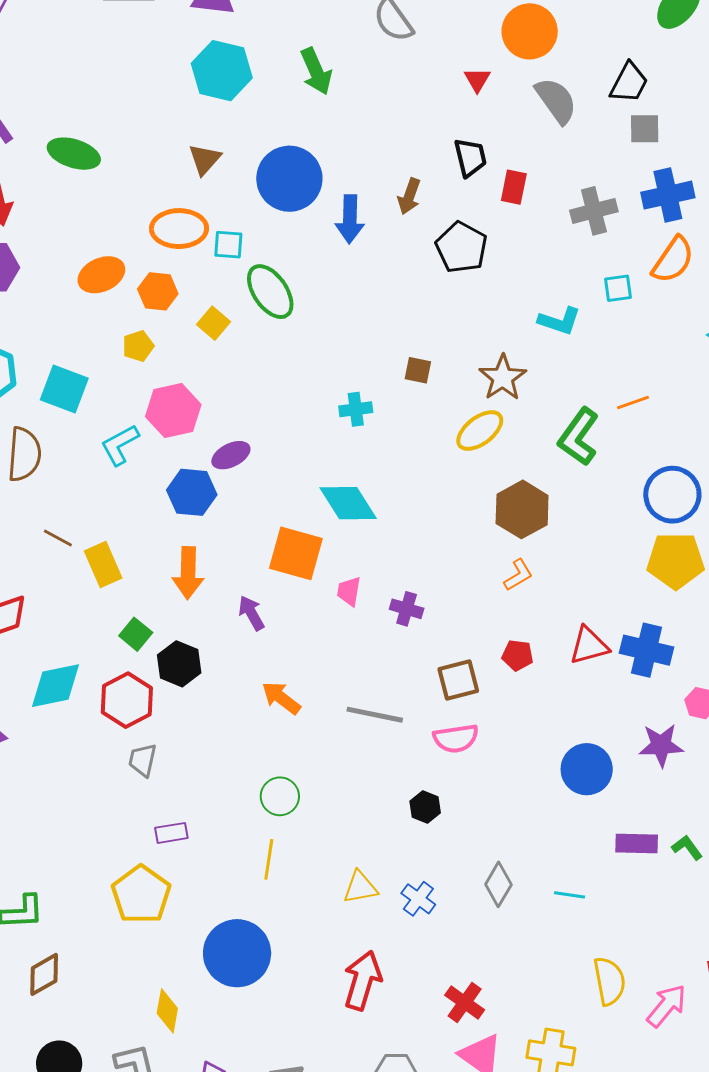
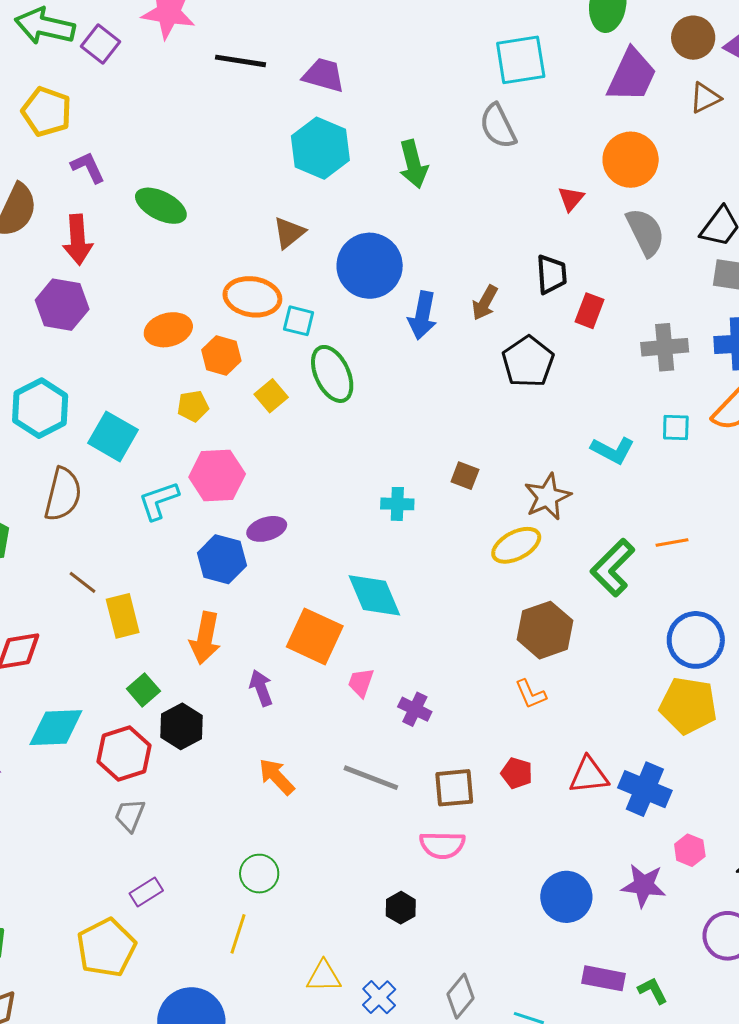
orange L-shape: (518, 575) -> (531, 694), turned 88
gray line: (375, 715) -> (371, 778), moved
purple rectangle: (171, 833) -> (146, 892), turned -32

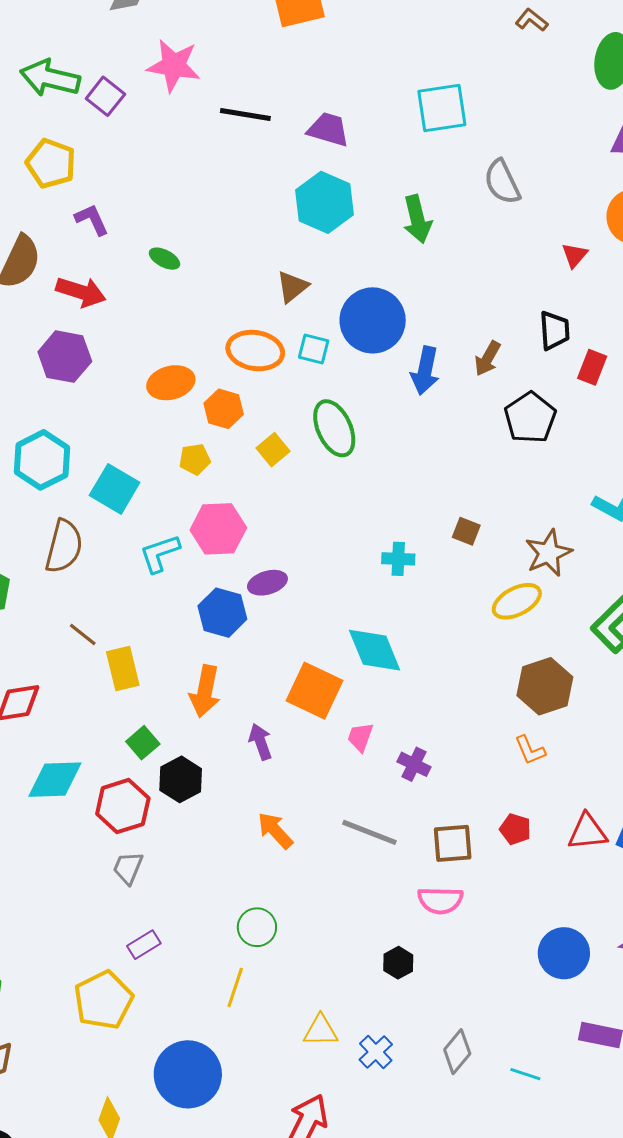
cyan square: (521, 60) -> (442, 108), moved
green ellipse: (161, 206) -> (164, 259), size x0.6
red arrow: (78, 240) -> (81, 292), turned -69
cyan square: (299, 321) -> (314, 349), moved

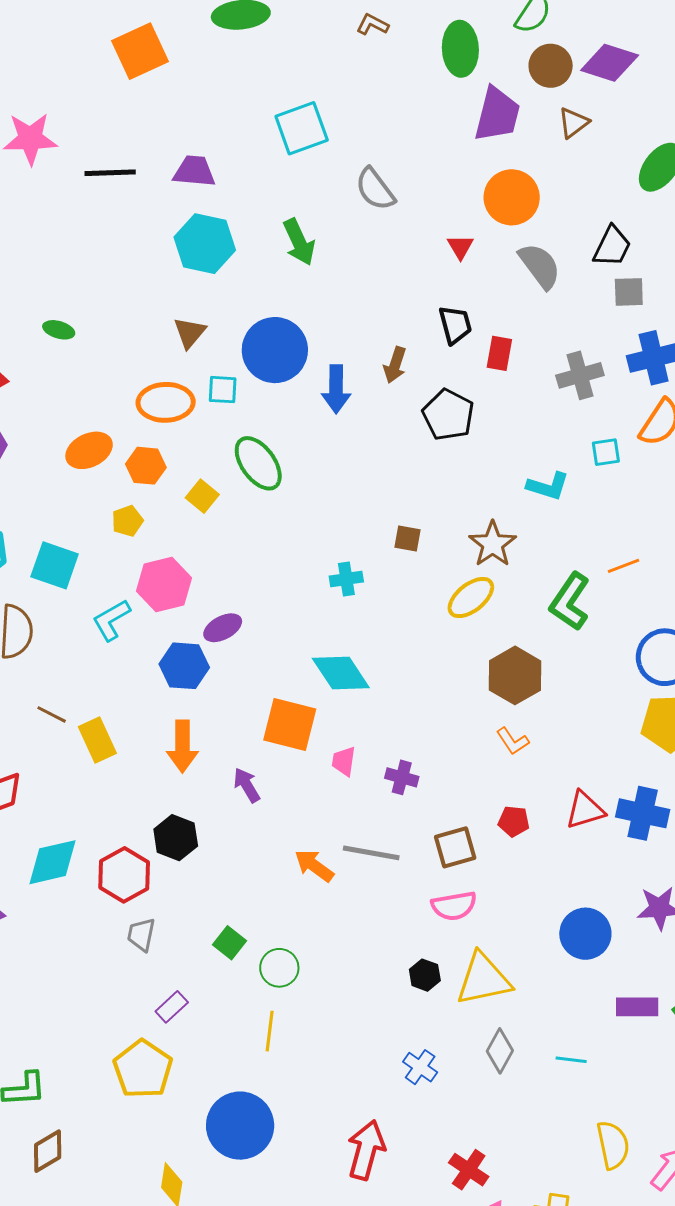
green square: (143, 743) -> (230, 943), moved
orange arrow: (275, 831) -> (314, 866), moved
yellow triangle: (321, 1031) -> (484, 979), moved, size x1.6

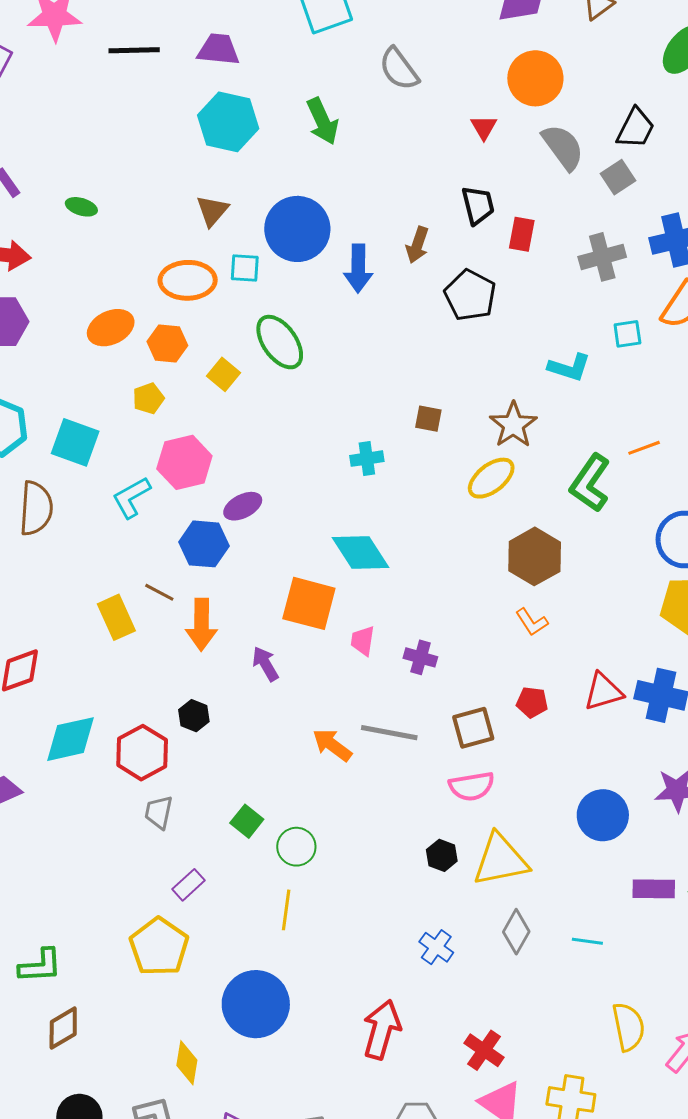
gray square: (629, 292) -> (618, 177), moved, turned -32
brown line: (52, 714) -> (159, 592), moved
black hexagon: (176, 838) -> (194, 716), size x0.7

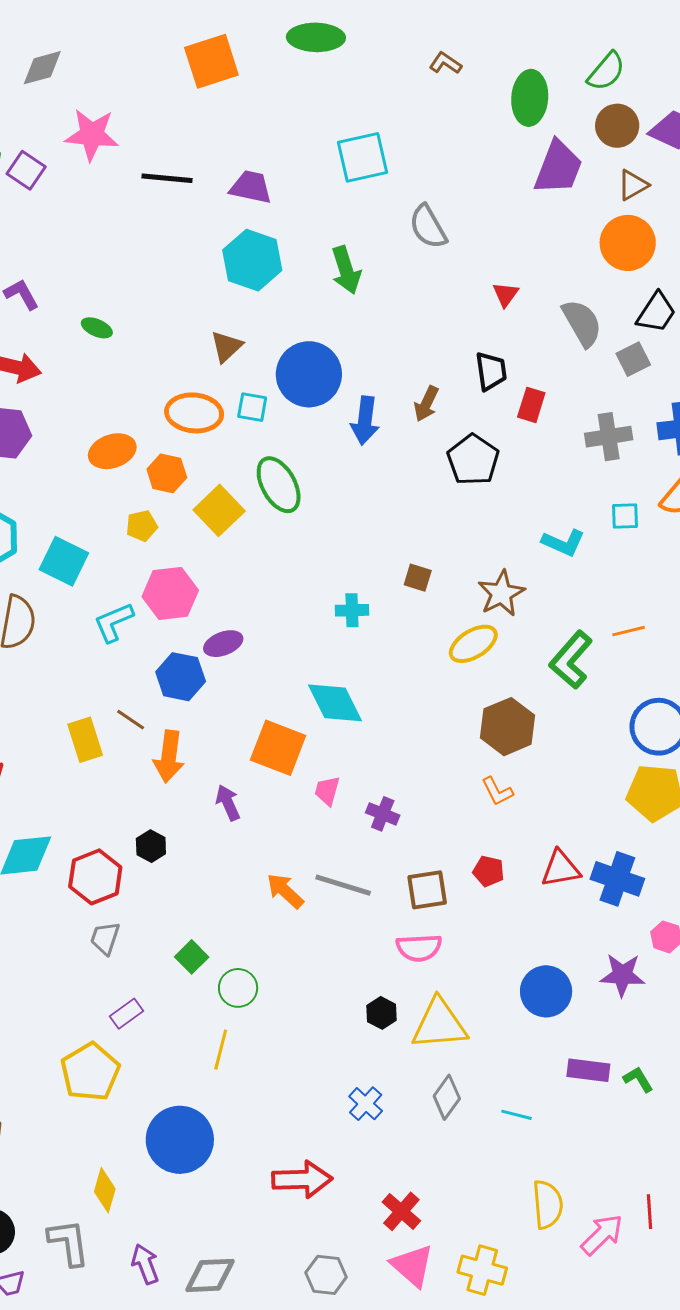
orange circle: (535, 78) -> (628, 243), moved
yellow square: (223, 374) -> (219, 510), size x1.5
red arrow: (382, 1030) -> (302, 1179), turned 66

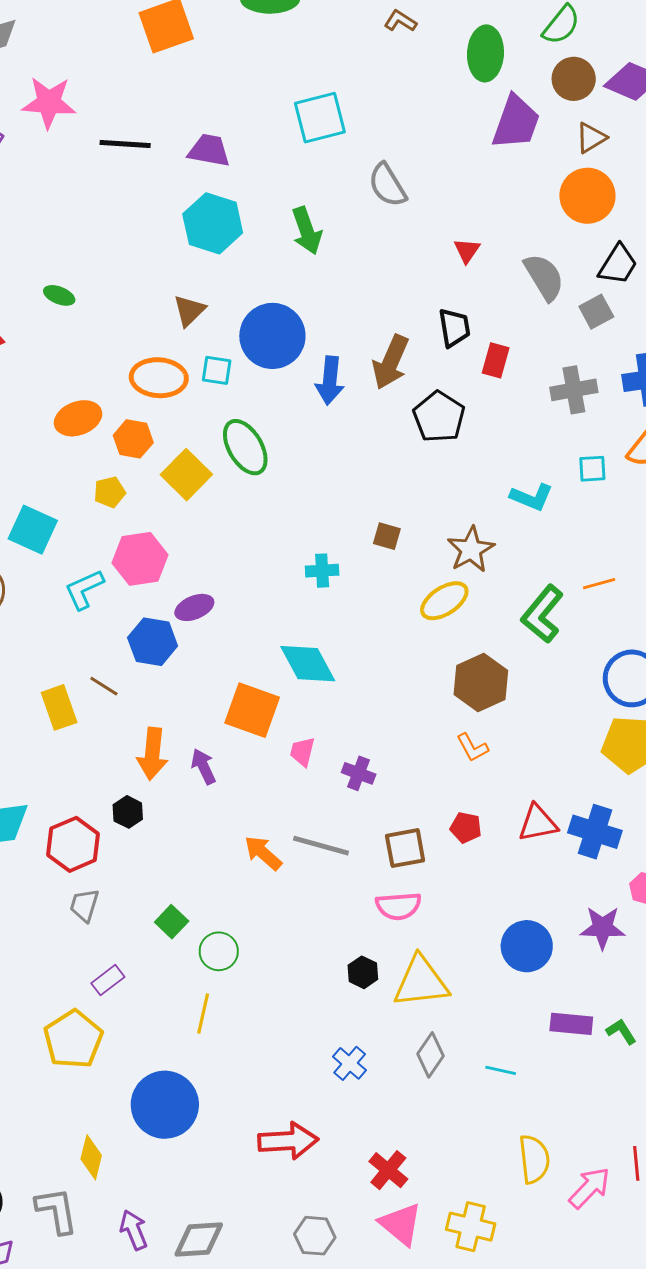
brown arrow: (426, 404) -> (391, 362), size x1.5
orange arrow: (169, 756) -> (152, 754), moved

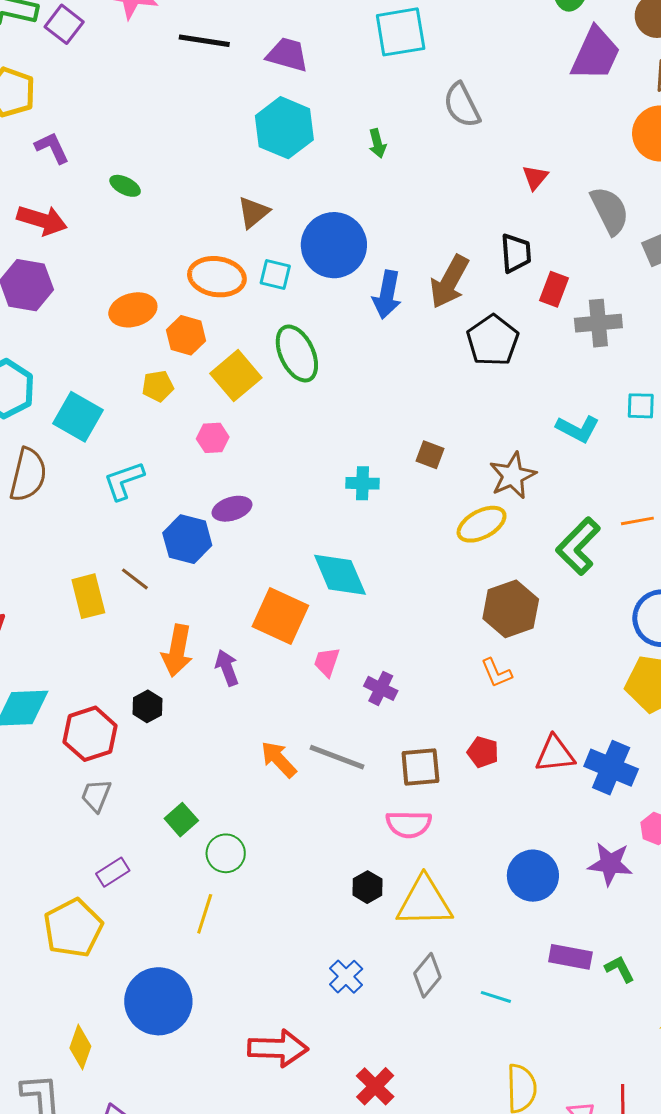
green arrow: (307, 231) -> (377, 143), size x0.6
gray cross: (574, 390) -> (598, 323), moved
pink hexagon: (140, 559) -> (213, 438), moved, size x0.6

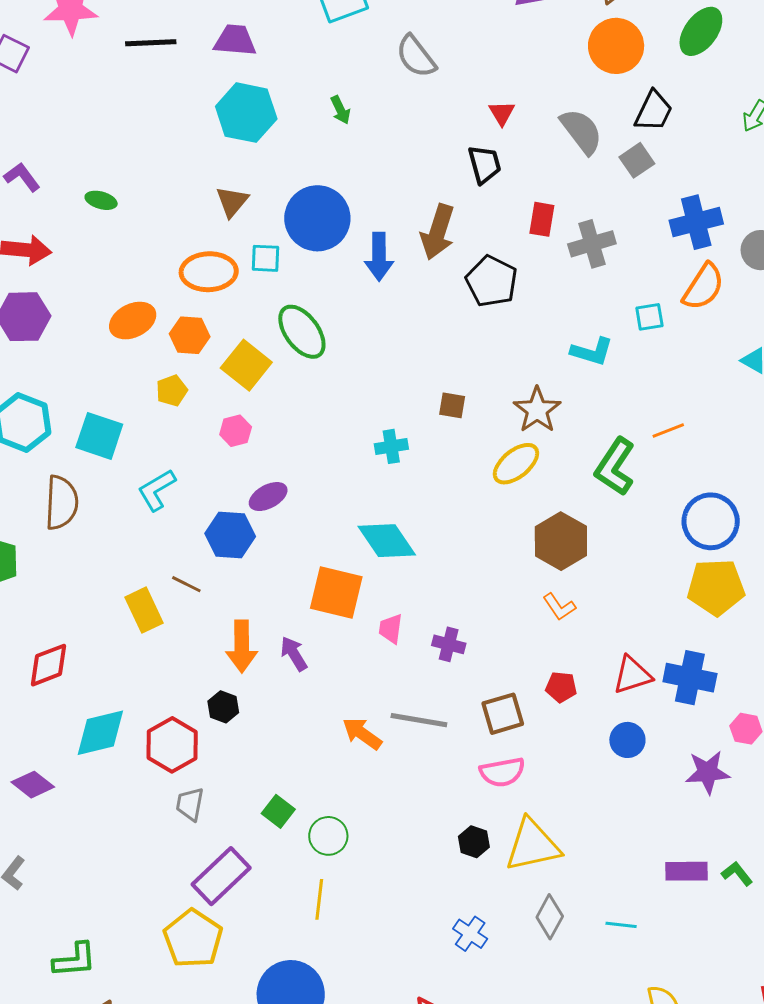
black trapezoid: (516, 253) -> (484, 164), moved
purple rectangle: (113, 872) -> (221, 876), size x1.8
blue circle: (533, 876) -> (627, 740), moved, size x0.7

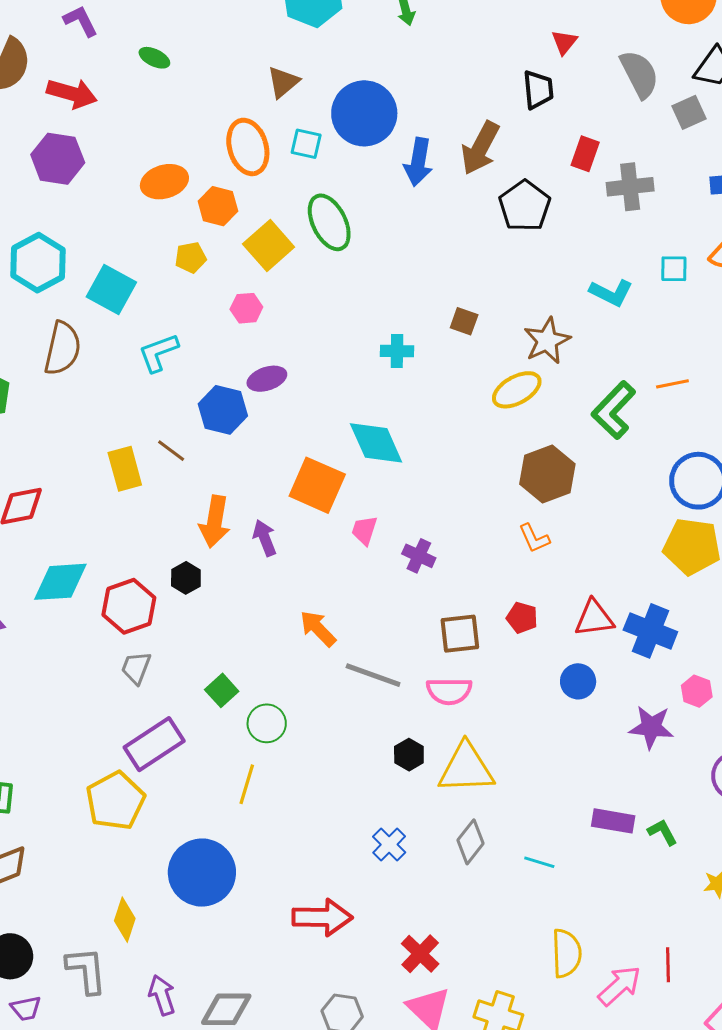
orange ellipse: (209, 272) -> (248, 147), turned 66
gray line: (419, 720) -> (373, 675), moved

